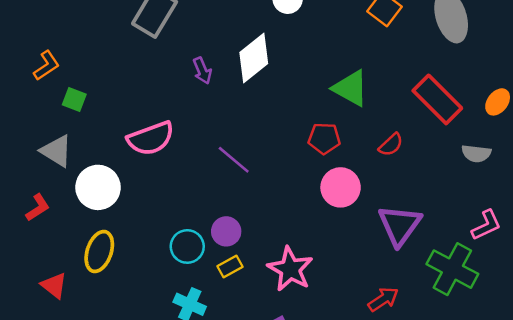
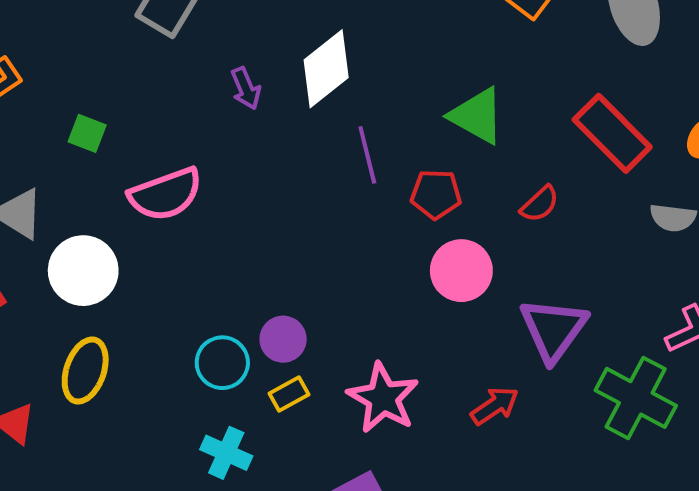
green square: (74, 99) -> (87, 133), moved
purple line: (234, 160) -> (367, 155), moved, turned 36
red arrow: (383, 299) -> (495, 406), moved

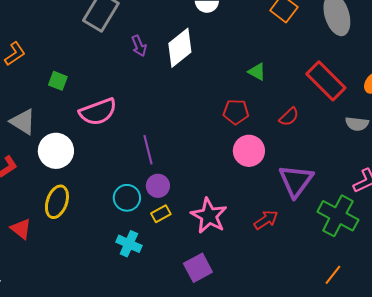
purple arrow: (246, 88) -> (139, 46), moved
green triangle: (477, 116) -> (257, 72), size x0.6
purple line: (367, 155) -> (148, 150), moved

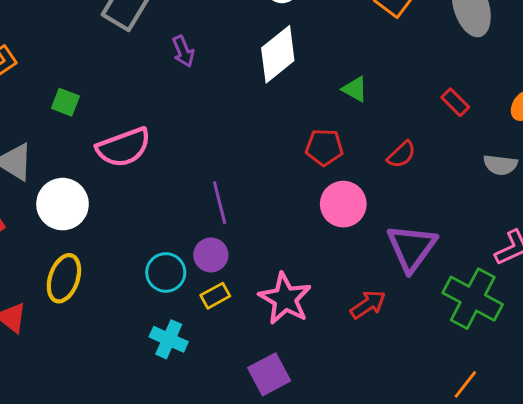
white diamond: (180, 48) -> (278, 54), moved
red rectangle: (326, 81) -> (455, 102), size x0.5
purple line: (148, 150) -> (220, 203), moved

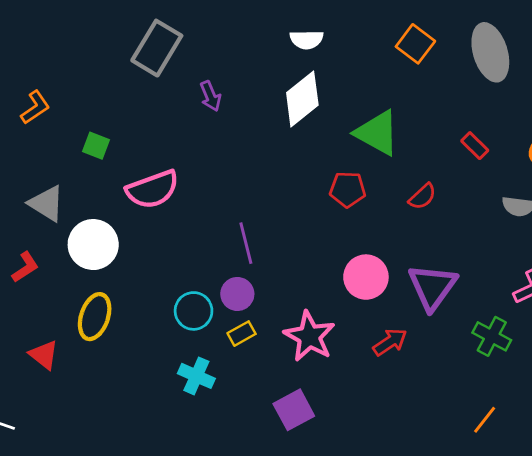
green triangle: (355, 89) -> (377, 133), size x1.8
pink circle: (343, 204) -> (366, 277), moved
green cross: (473, 299) -> (492, 336), size x0.7

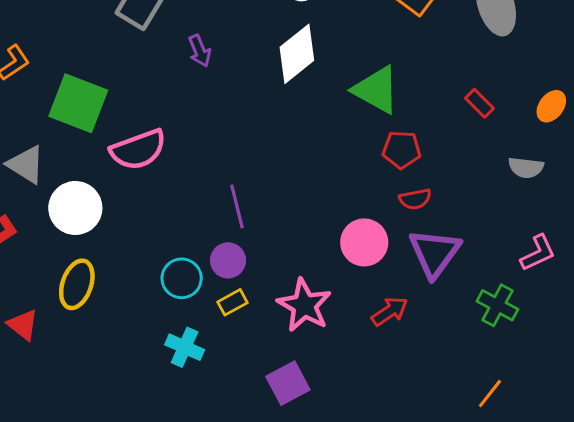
green square: (96, 146) -> (78, 103), size x2.0
red pentagon: (348, 189) -> (402, 150), moved
red semicircle: (422, 196) -> (415, 199), moved, turned 32

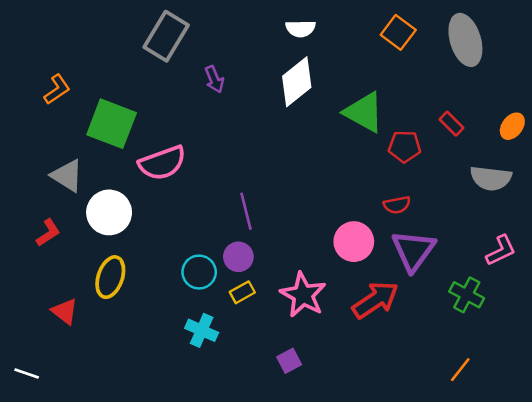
red pentagon: (402, 150) -> (405, 146), moved
gray semicircle: (526, 168) -> (491, 178), size x1.4
red arrow: (390, 311) -> (375, 300), size x1.5
purple square: (288, 383) -> (289, 361), size x0.7

